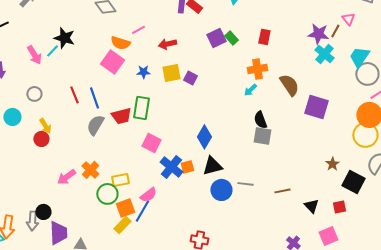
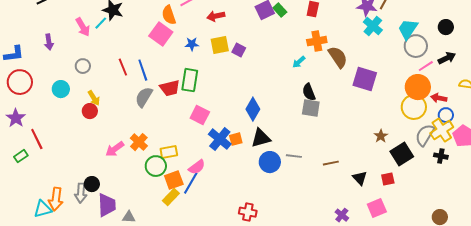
orange semicircle: (120, 43) -> (169, 15), turned 54
orange cross: (257, 69) -> (317, 41), moved
black square: (353, 182) -> (402, 154), turned 30

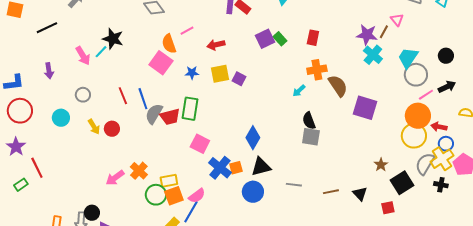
gray semicircle: (144, 97) -> (154, 114), moved
red circle: (90, 111) -> (112, 129), moved
blue circle: (270, 162) -> (253, 192), moved
black triangle: (360, 178) -> (360, 194), moved
orange square: (174, 180) -> (174, 196), moved

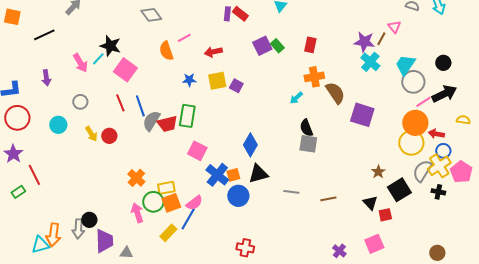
pink square: (161, 63) -> (125, 70), moved
black arrow: (447, 87) -> (444, 94), size x1.4
pink arrow: (115, 178) -> (137, 213), moved, turned 108
blue circle: (253, 192) -> (238, 196), moved
black triangle: (360, 194) -> (370, 203), moved

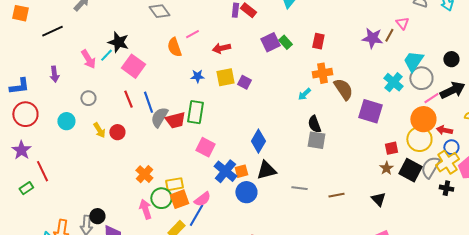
cyan cross: (370, 62) -> (393, 82), moved
black square: (399, 190) -> (410, 170), moved, turned -30
red square: (385, 215) -> (391, 148), moved

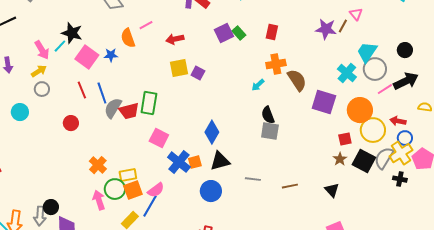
blue star: (197, 76) -> (111, 55), moved
orange circle: (423, 119) -> (360, 110), moved
yellow arrow: (99, 130) -> (39, 71), moved, turned -91
blue circle: (246, 192) -> (211, 191), moved

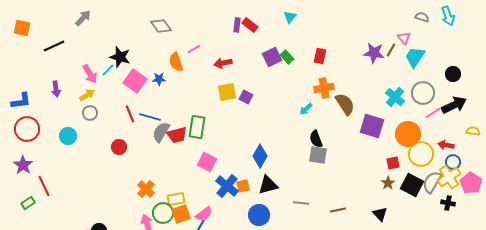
cyan trapezoid: (367, 52) -> (415, 57), moved
blue line: (102, 93) -> (150, 117), turned -55

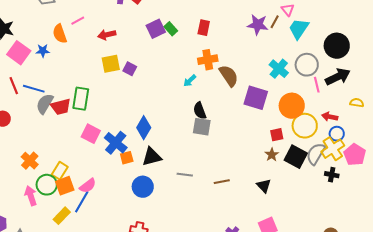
black circle: (453, 74) -> (337, 46), size x1.6
pink line: (433, 113) -> (317, 85), turned -70
blue cross: (227, 186) -> (116, 143), moved
yellow rectangle: (176, 199) -> (60, 171), turned -48

